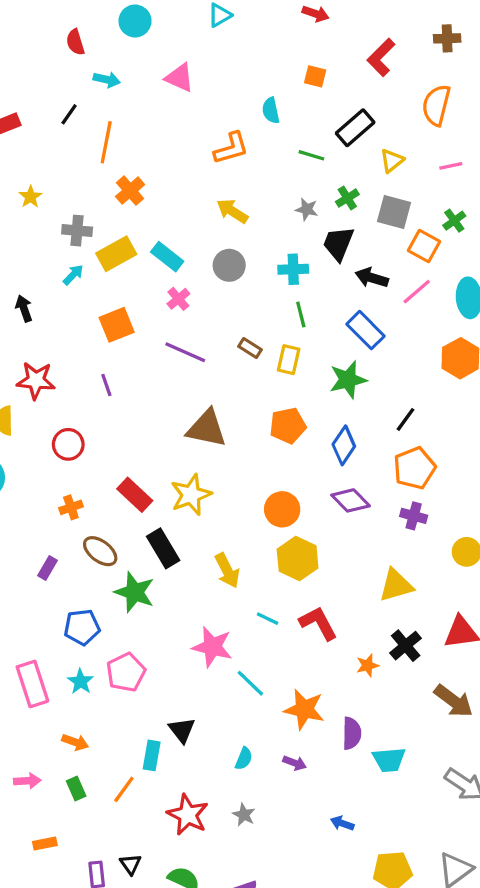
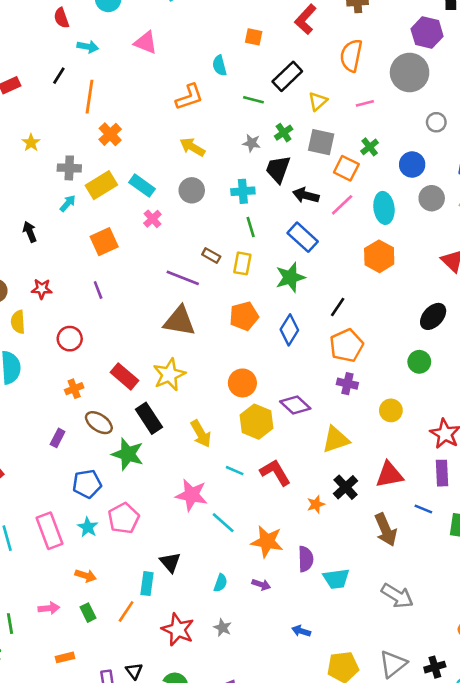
purple line: (185, 352) -> (183, 278), moved
red star: (36, 380) -> (42, 289), size x0.7
purple diamond: (351, 500) -> (295, 405), moved
brown arrow: (454, 701) -> (386, 530), turned 32

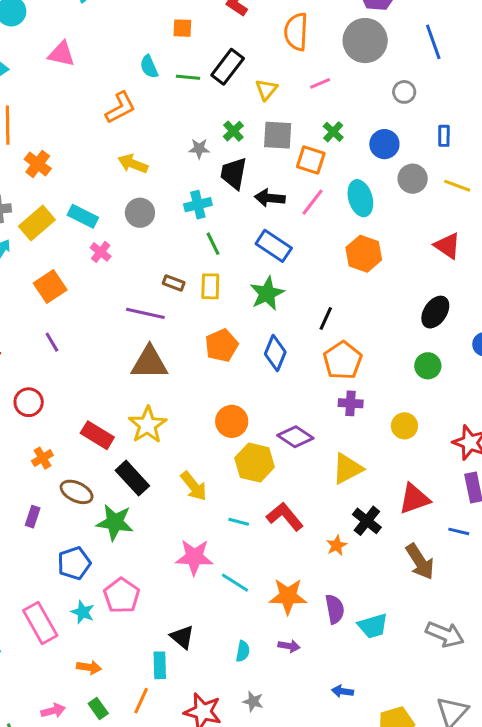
green line: (253, 100) -> (188, 77), moved

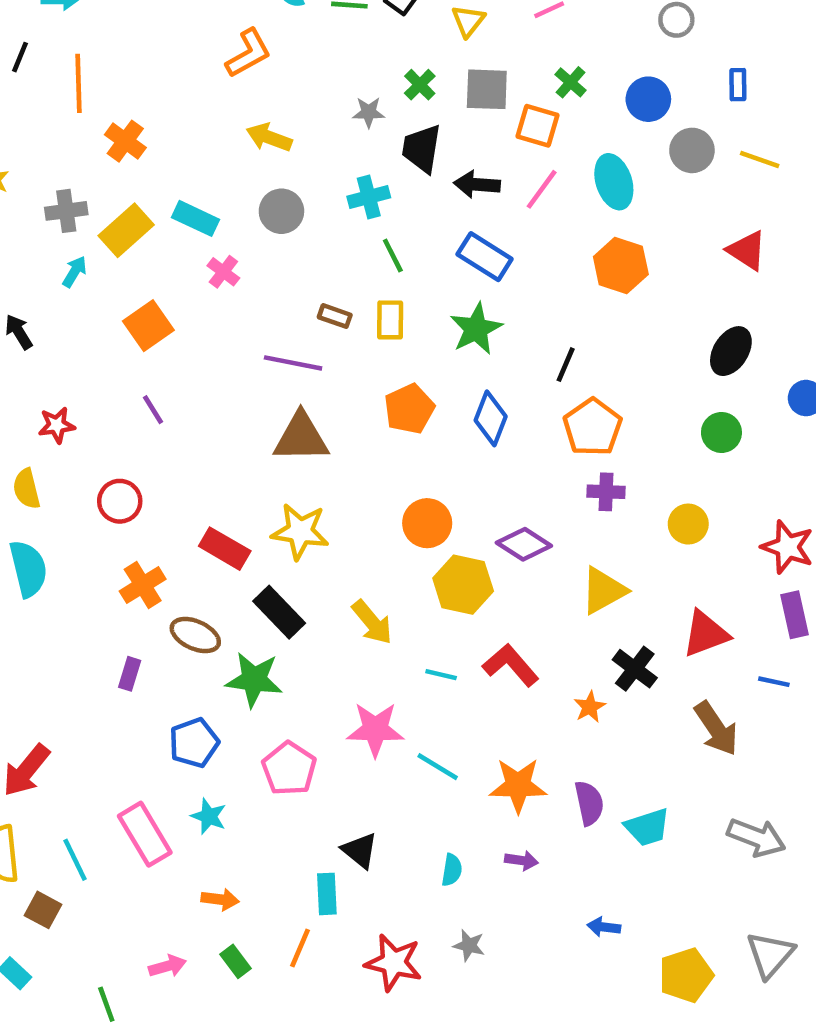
yellow star: (148, 425) -> (300, 531), turned -30
orange cross: (42, 458) -> (143, 585), size x1.4
pink pentagon: (122, 596) -> (289, 769), moved

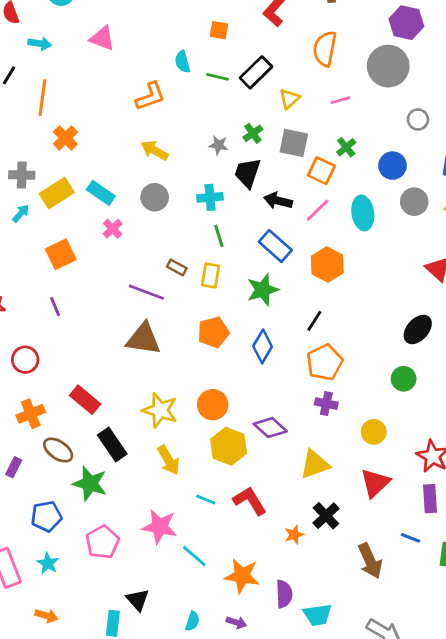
orange hexagon: (621, 265) -> (327, 265), moved
yellow star: (300, 531) -> (160, 410), moved
red triangle: (706, 634) -> (375, 483), moved, turned -32

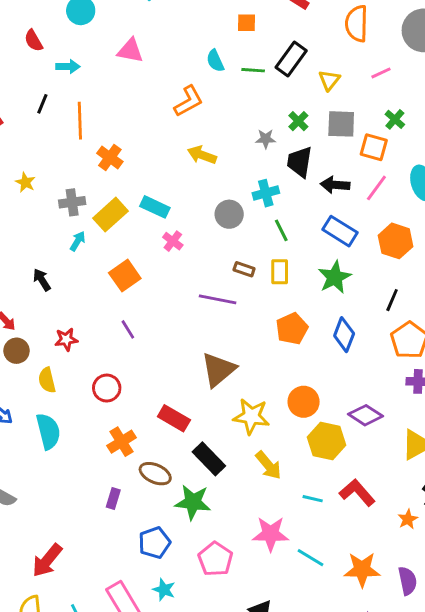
gray circle: (155, 197) -> (229, 214), moved
brown triangle: (144, 339) -> (218, 370), moved, turned -39

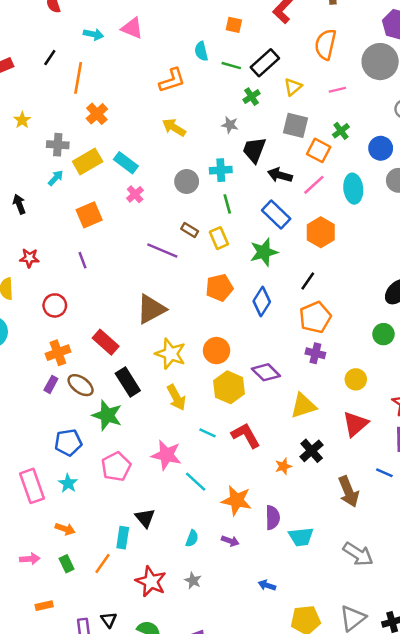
cyan arrow: (68, 67) -> (93, 34), moved
green cross: (298, 121) -> (252, 97), moved
yellow rectangle: (280, 272) -> (219, 238), turned -35
purple rectangle: (113, 499) -> (51, 384), moved

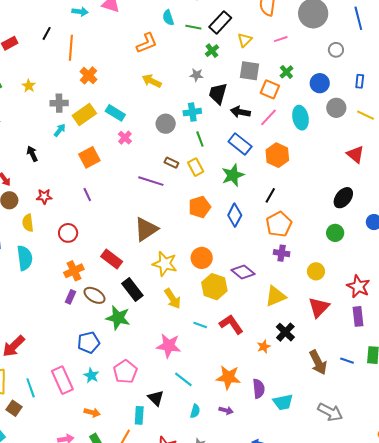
pink pentagon: (116, 467) -> (125, 372), moved
blue line: (384, 473) -> (347, 361), moved
cyan line: (196, 482) -> (183, 379), moved

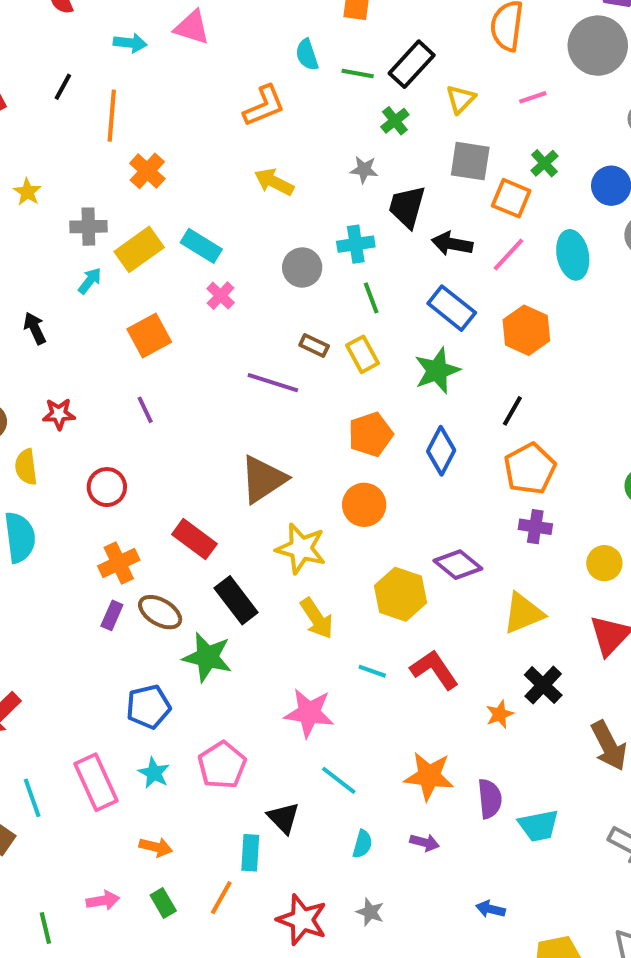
orange circle: (202, 258) -> (364, 505), moved

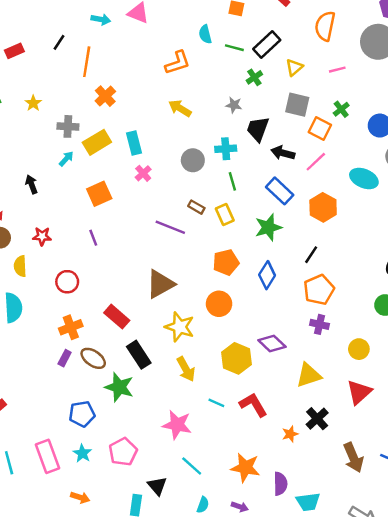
cyan rectangle: (201, 246) -> (134, 143), turned 40
cyan ellipse: (573, 255) -> (364, 178), moved, turned -60

